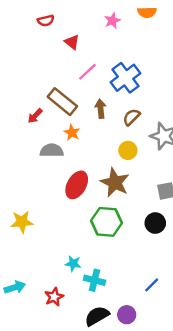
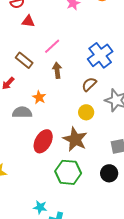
red triangle: (72, 42) -> (28, 21), moved, turned -32
blue cross: (126, 78) -> (100, 55), moved
brown rectangle: (62, 102) -> (24, 60), moved, size x0.7
brown arrow: (101, 109) -> (57, 70), moved

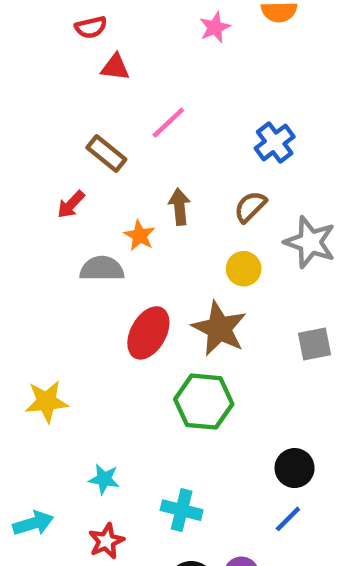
blue cross: (100, 55) -> (275, 142), size x0.7
brown arrow: (57, 70) -> (179, 207), moved
black circle: (109, 173) -> (295, 468), moved
cyan star: (40, 207) -> (104, 479), moved

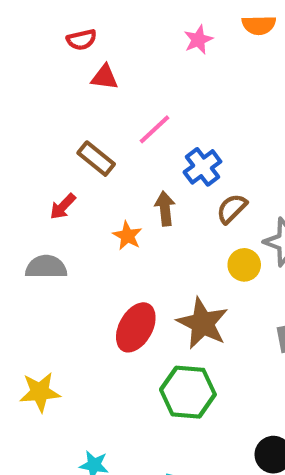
blue cross: (275, 142) -> (202, 167), moved
gray semicircle: (102, 269) -> (46, 267), moved
yellow circle: (244, 269) -> (244, 265), moved

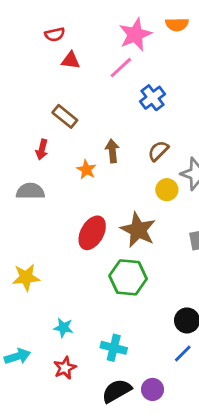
pink star: (198, 40) -> (135, 34), size x1.6
pink line: (155, 129) -> (121, 68), moved
blue cross: (202, 167) -> (153, 98), moved
red arrow: (63, 206) -> (42, 149), turned -30

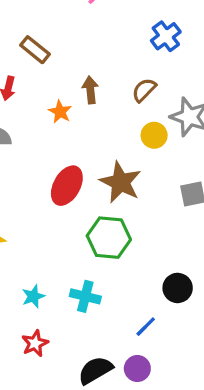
blue cross: (153, 98) -> (166, 36), moved
cyan star: (63, 328) -> (33, 296), turned -30
cyan cross: (114, 348) -> (85, 296), moved
blue line: (183, 354) -> (146, 327), moved

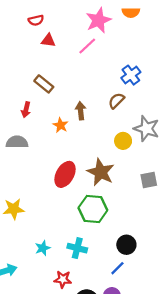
brown semicircle: (144, 90) -> (116, 101), moved
black circle: (178, 288) -> (126, 245), moved
red star: (35, 343) -> (63, 279), moved, turned 30

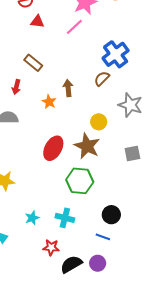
blue cross: (131, 75) -> (116, 54), size x1.4
yellow circle: (123, 141) -> (99, 122), moved
blue line: (117, 268) -> (103, 237), turned 64

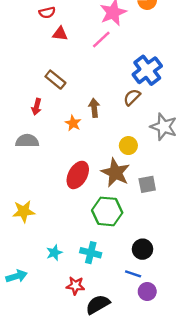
gray square: (132, 153) -> (147, 184), moved
purple circle: (98, 263) -> (147, 292), moved

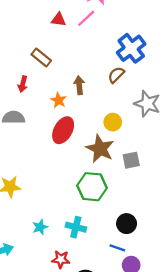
red triangle: (60, 34) -> (59, 19), moved
red ellipse: (78, 175) -> (63, 130), moved

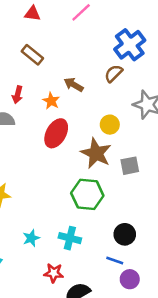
red triangle: (59, 19) -> (32, 14), moved
red arrow: (23, 84) -> (17, 95), moved
brown arrow: (79, 85) -> (74, 85), turned -54

